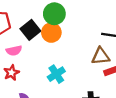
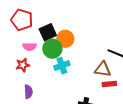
green circle: (54, 14) -> (52, 49), moved
cyan cross: (56, 74) -> (62, 66), moved

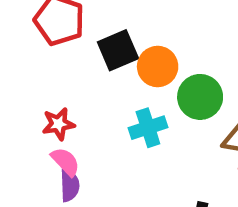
pink semicircle: (29, 47) -> (65, 162), moved, turned -136
green circle: (52, 49) -> (200, 97), moved

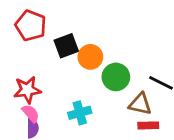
red star: (58, 124) -> (27, 90), size x1.4
cyan cross: (148, 128) -> (80, 113), moved

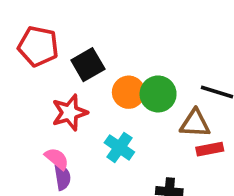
orange circle: (90, 57) -> (129, 92), moved
red star: (27, 90) -> (70, 113), moved
cyan cross: (80, 113) -> (119, 147), turned -30

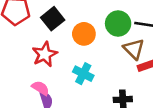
green circle: (158, 94) -> (118, 23), moved
brown triangle: (195, 123) -> (134, 49), turned 50

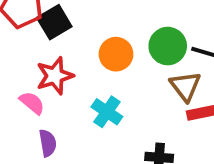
black square: (53, 19) -> (54, 22), moved
pink semicircle: (40, 88) -> (32, 103), moved

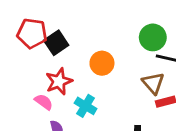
green circle: (168, 46) -> (153, 37), moved
cyan cross: (107, 112) -> (86, 106), moved

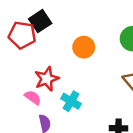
black square: (56, 43) -> (40, 21), moved
orange circle: (102, 63) -> (84, 47), moved

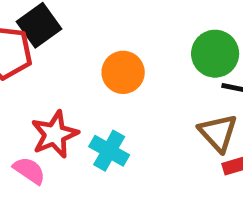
cyan cross: (71, 101) -> (109, 151), moved

